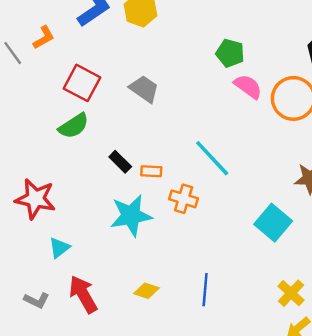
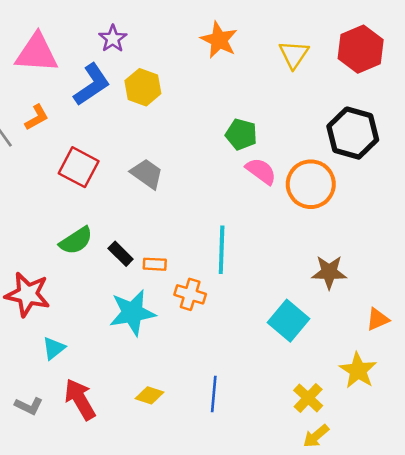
green semicircle: (74, 126) -> (76, 241), moved
cyan line: (212, 158) -> (222, 250), turned 45

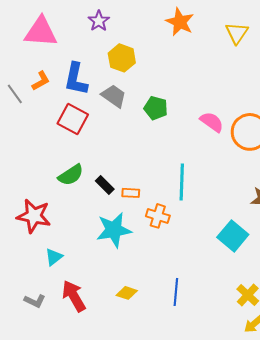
blue L-shape: (92, 85) -> (76, 79), moved, turned 136
green pentagon: (241, 134) -> (156, 108), moved
gray trapezoid: (147, 174) -> (114, 96), moved

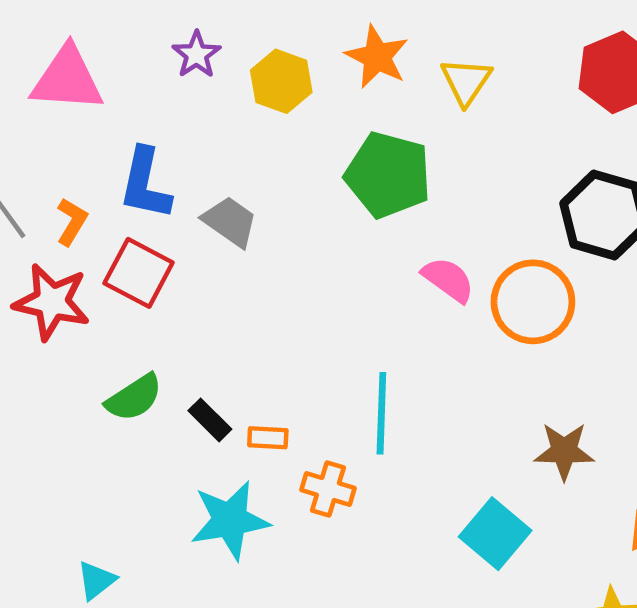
yellow triangle: (237, 33) -> (466, 81), moved
yellow hexagon: (122, 58) -> (281, 81), moved
orange L-shape: (41, 81) -> (72, 222), moved, turned -30
green pentagon: (156, 108) -> (388, 175), moved, size x1.6
red star: (34, 216) -> (52, 302), moved

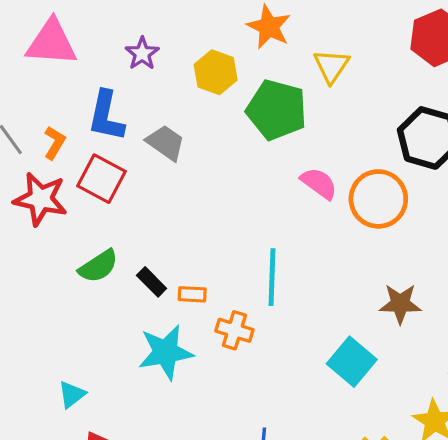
purple star: (197, 55) -> (142, 53), moved
yellow hexagon: (281, 81) -> (216, 72), moved
yellow triangle: (466, 81) -> (331, 66), moved

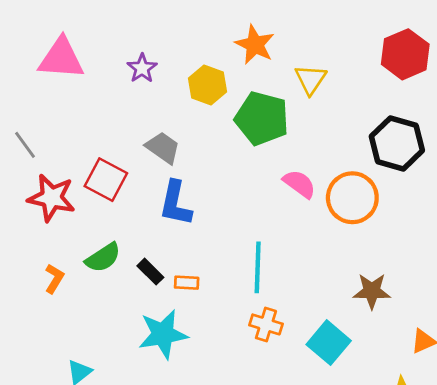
blue L-shape: (106, 116) -> (175, 203), moved
orange L-shape: (55, 143) -> (54, 279), moved
orange cross: (234, 330) -> (266, 324), moved

